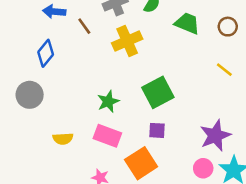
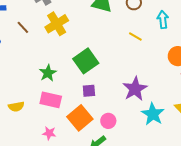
brown line: (84, 26) -> (23, 27), moved
pink circle: (203, 168) -> (108, 121), moved

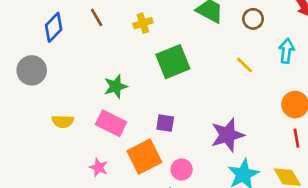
yellow cross: (57, 24) -> (143, 23), size x0.6
green square: (86, 61) -> (173, 62), moved

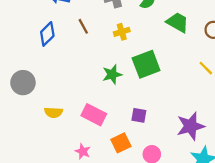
gray circle: (32, 70) -> (23, 83), moved
green star: (116, 86) -> (112, 74), moved
orange square: (144, 157) -> (121, 143), size x0.7

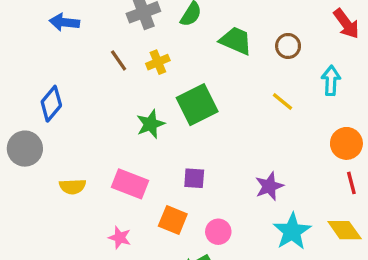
brown line: (83, 26) -> (119, 60), moved
blue diamond: (47, 34) -> (51, 104), moved
purple star: (191, 126) -> (269, 186), size x0.7
orange square: (121, 143) -> (173, 220), turned -36

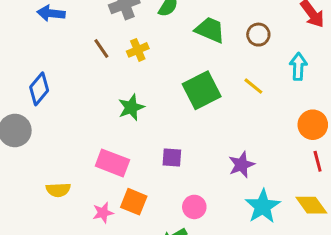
green square: (197, 105) -> (202, 90), moved
yellow semicircle: (73, 187) -> (58, 190), moved
orange square: (173, 220) -> (134, 202), moved
pink star: (120, 238) -> (103, 213), turned -30

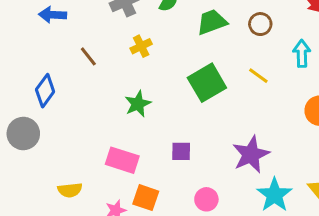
green trapezoid: (210, 30) -> (212, 22), turned -40
brown line: (101, 49) -> (88, 56), moved
purple star: (241, 165) -> (251, 154), size x1.4

